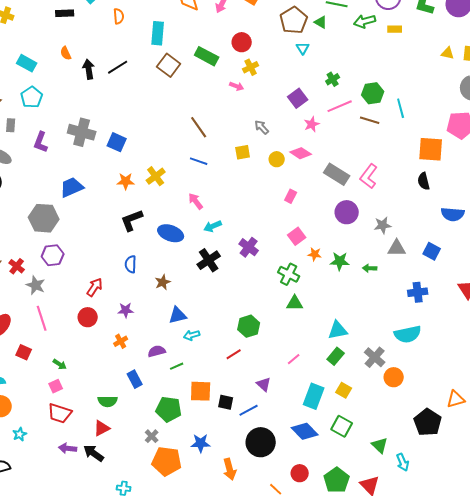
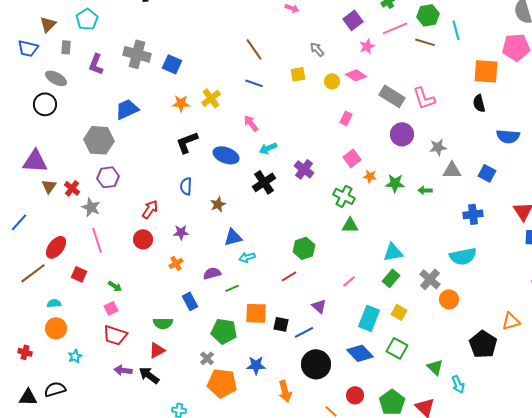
pink L-shape: (369, 176) -> (424, 98), turned -55

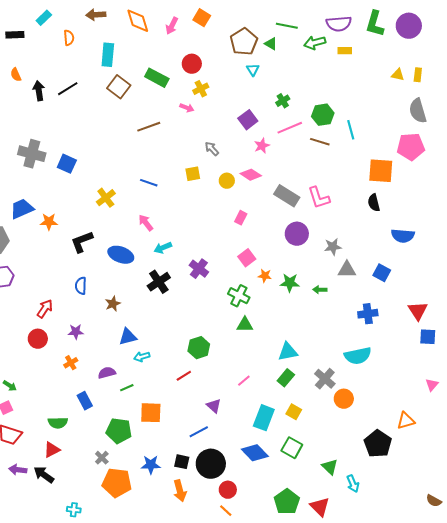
brown line: (254, 49) -> (149, 127), moved, turned -75
orange star: (181, 103) -> (49, 222), moved
black square: (281, 324) -> (182, 462), moved
red circle: (355, 395) -> (228, 490), moved

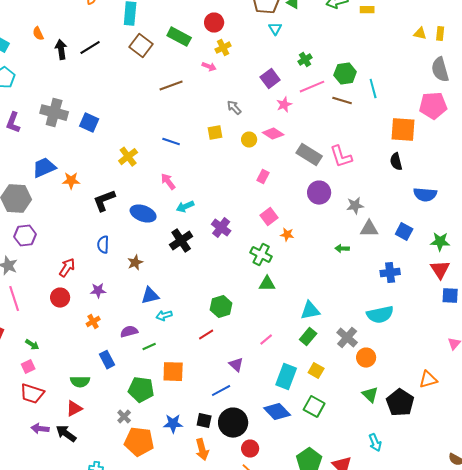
green star: (290, 283) -> (440, 242), moved
green triangle: (330, 467) -> (370, 395), moved

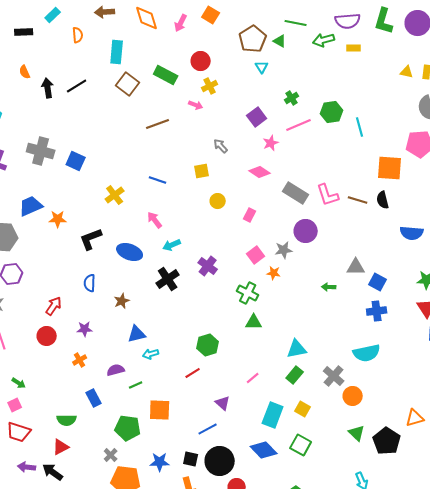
brown line: (342, 101) -> (358, 200), moved
yellow circle: (249, 140) -> (218, 201), moved
gray star: (355, 206) -> (284, 250), moved
blue square: (404, 232) -> (378, 282), moved

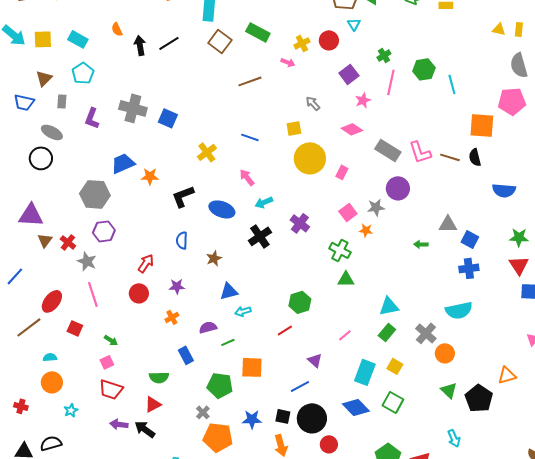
red circle: (201, 61) -> (329, 40), moved
pink line: (299, 125) -> (391, 82), turned -55
yellow circle: (218, 201) -> (310, 158), size x2.0

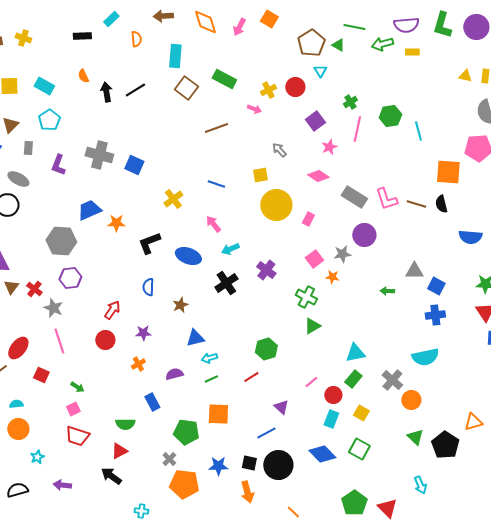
green triangle: (346, 279) -> (312, 326), turned -30
green line: (228, 342) -> (211, 379), moved
cyan rectangle: (365, 372) -> (331, 419), size x0.7
purple arrow: (119, 424) -> (62, 485), moved
red circle: (329, 444) -> (333, 395), moved

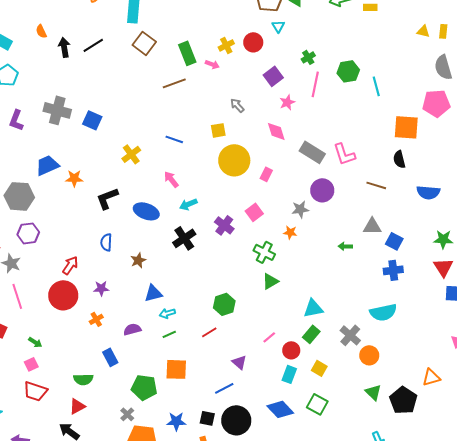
green rectangle: (224, 79) -> (187, 53), moved, turned 40
pink diamond: (318, 176) -> (276, 131), turned 40
brown line: (416, 204) -> (376, 185), moved
pink square: (314, 259) -> (254, 212), moved
red circle: (105, 340) -> (63, 295), size x1.5

